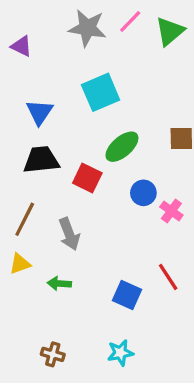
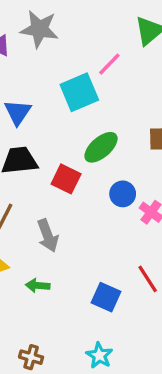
pink line: (130, 21) -> (109, 64), moved
gray star: (87, 28) -> (39, 29), moved
cyan star: (120, 353) -> (99, 355), turned -30

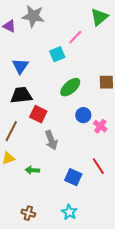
cyan square: (79, 92) -> (57, 54), size x0.7
red square: (66, 179) -> (38, 114), moved
gray arrow: (48, 236) -> (51, 140), moved

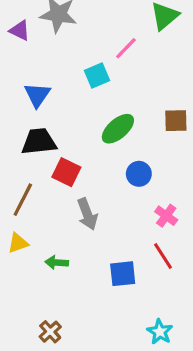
pink cross: (100, 126) -> (166, 216), moved
blue square: (73, 177) -> (123, 274), turned -30
cyan star: (69, 212) -> (160, 332), moved
brown cross: (28, 213) -> (50, 332), turned 32

